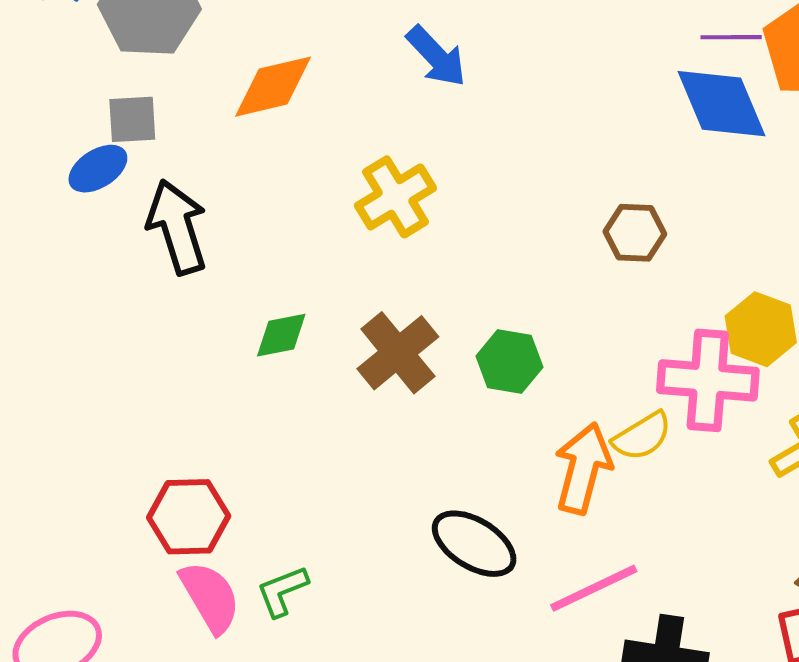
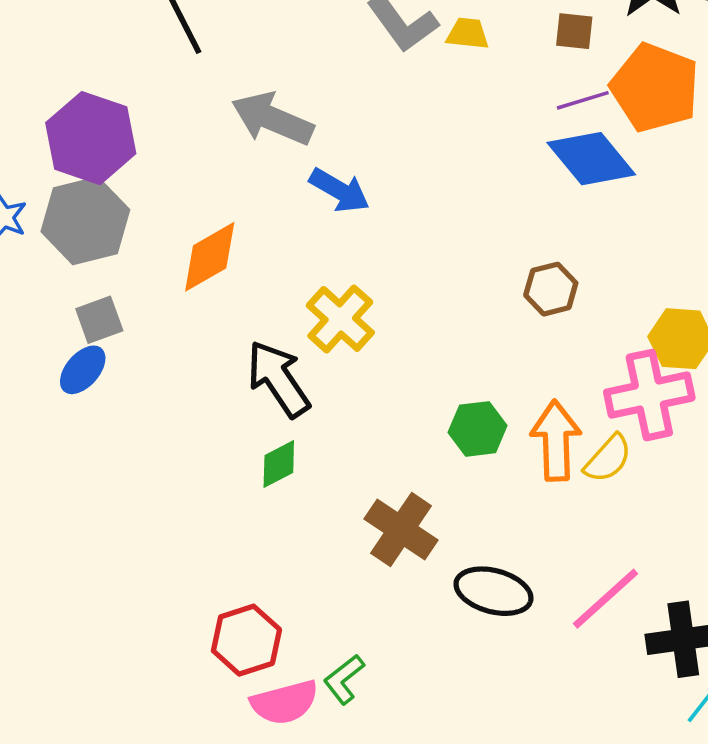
black arrow: (177, 227) -> (278, 379), moved
brown cross: (398, 353) -> (401, 530), moved
orange arrow: (583, 468) -> (556, 441), moved
pink semicircle: (210, 597) -> (285, 702), turned 122

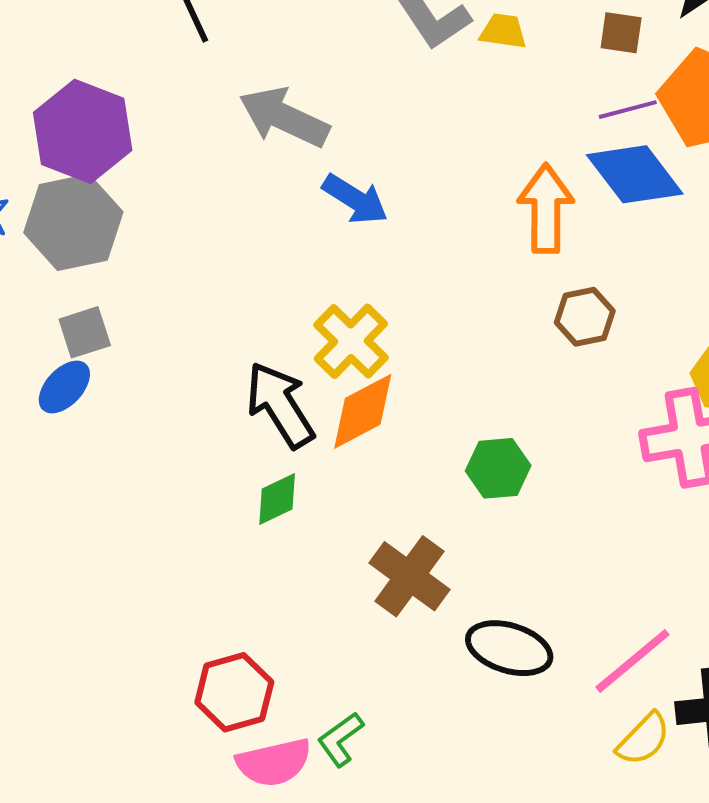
orange diamond: (210, 257) -> (363, 411), moved
orange arrow: (556, 441) -> (546, 209), moved
yellow semicircle: (608, 459) -> (643, 739), moved

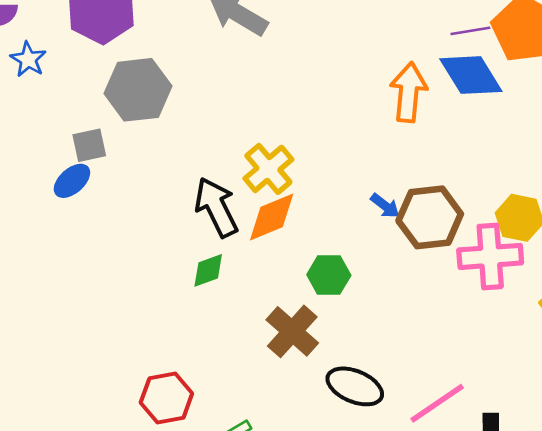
blue arrow: (355, 199) -> (385, 206), moved, size x0.7
gray hexagon: (73, 222) -> (138, 90), moved
brown hexagon: (585, 317) -> (430, 217), moved, size x1.6
green hexagon: (498, 468) -> (329, 275), moved

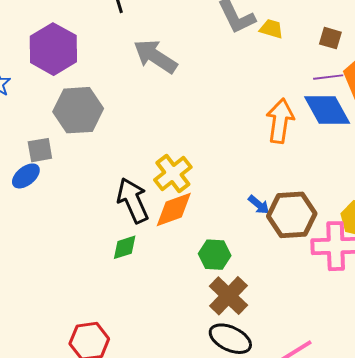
brown cross: (292, 331) -> (228, 296), moved

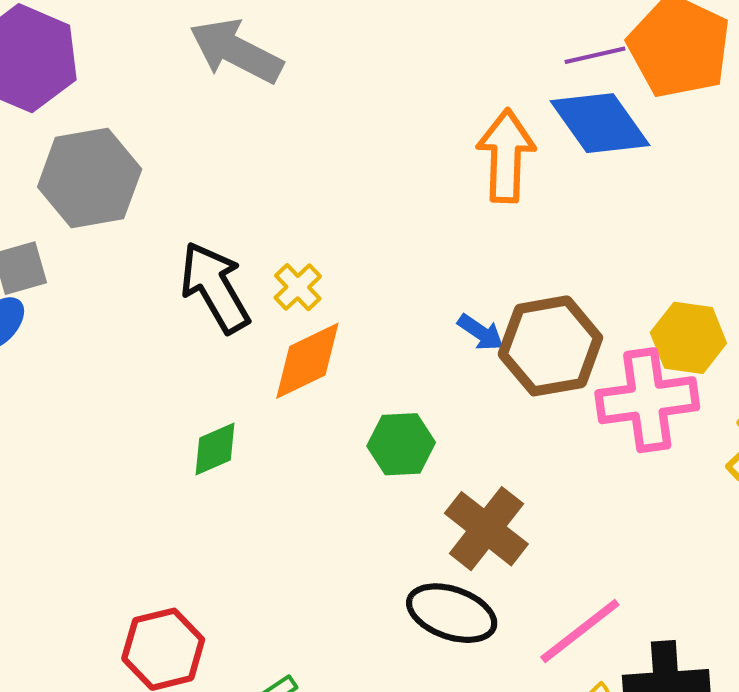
yellow cross: (173, 173) -> (298, 287), size x0.6
black arrow: (133, 200) -> (215, 287), moved
brown cross: (228, 296) -> (486, 529), moved

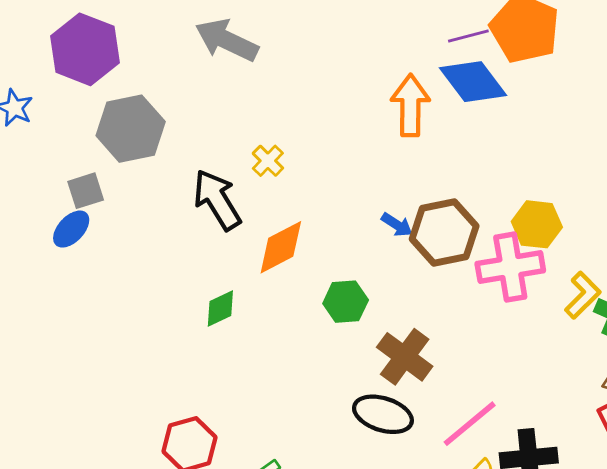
yellow cross: (298, 287) -> (268, 161), moved

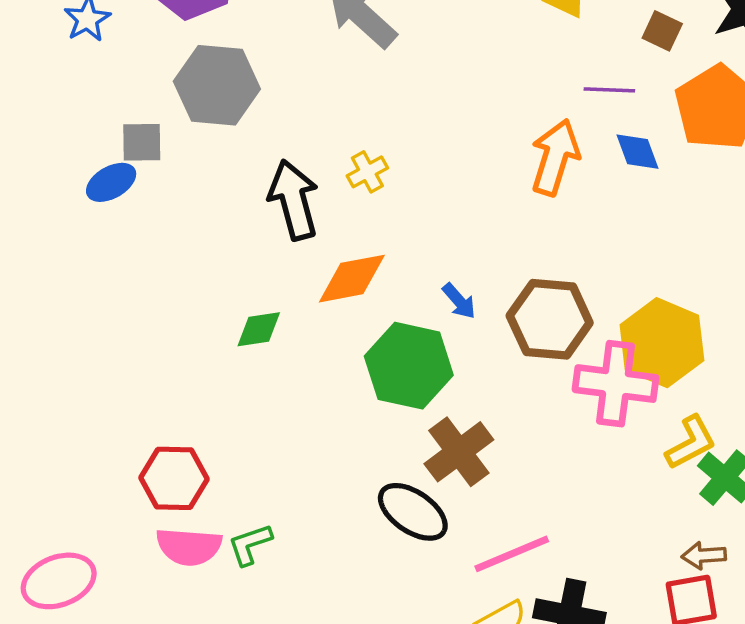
purple line: (468, 36) -> (609, 90), moved
blue diamond: (473, 82) -> (637, 152), size x0.6
yellow hexagon: (537, 224) -> (662, 343), size x1.4
blue arrow: (397, 225) -> (459, 301), moved
green hexagon: (346, 302) -> (409, 366), size x1.6

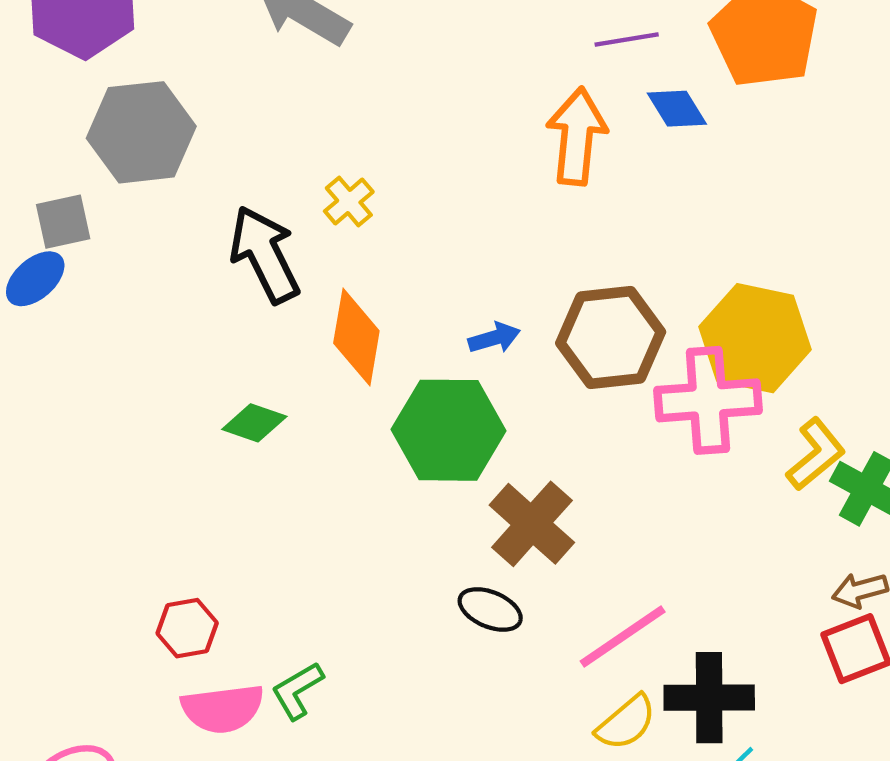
orange diamond: (352, 279) -> (356, 337), turned -58
blue arrow: (459, 301) -> (494, 338), turned -54
green diamond: (259, 329) -> (254, 423), turned 39
red hexagon: (174, 478) -> (187, 628), size x0.7
black ellipse: (413, 512) -> (490, 609), size x0.7

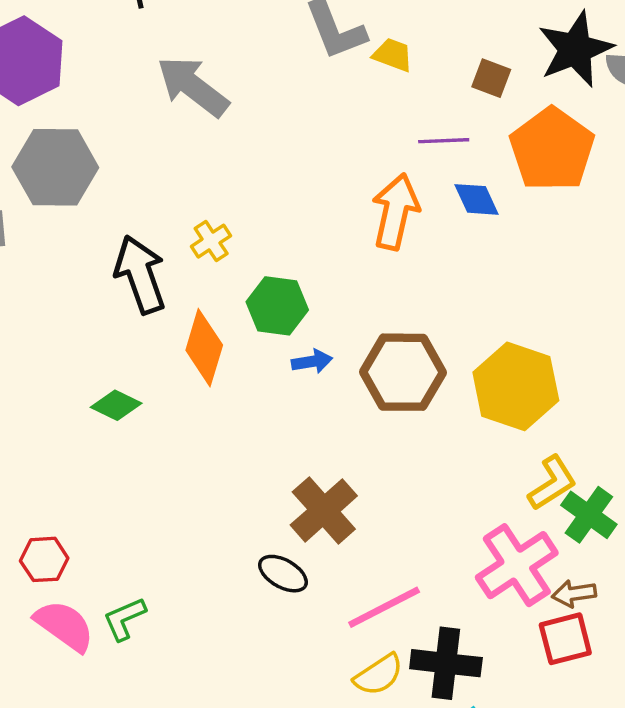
pink cross: (708, 400) -> (517, 565), moved, turned -36
green hexagon: (448, 430) -> (277, 306), moved, size x0.7
pink semicircle: (223, 709) -> (64, 626), turned -144

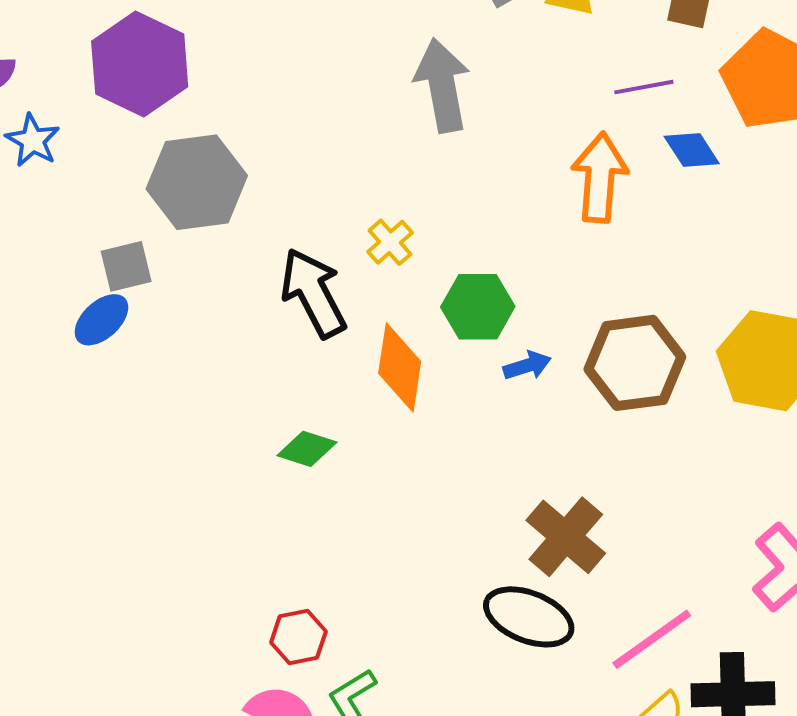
gray arrow: (193, 86) -> (442, 85), moved, turned 50
red hexagon: (44, 559) -> (298, 637), moved
black ellipse: (283, 574) -> (529, 617), size x1.5

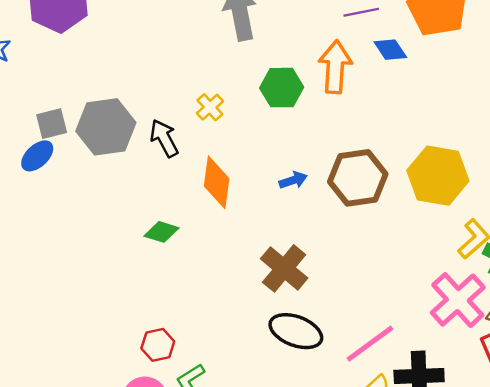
gray hexagon: (197, 182) -> (106, 127), moved
black arrow: (313, 293) -> (164, 138), size x0.7
green hexagon: (478, 307) -> (282, 88), moved
brown cross: (566, 537) -> (284, 268), moved

